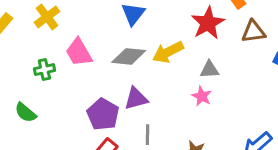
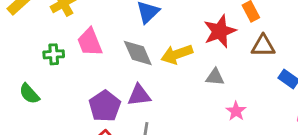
gray diamond: (129, 56) -> (138, 53), turned 52
pink star: (202, 96) -> (236, 111), moved

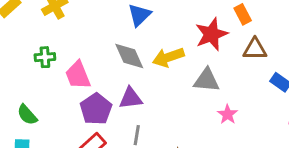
pink trapezoid: (90, 42) -> (78, 75), moved
gray triangle: (215, 77) -> (207, 80), size x1.4
green semicircle: (29, 94) -> (27, 115), moved

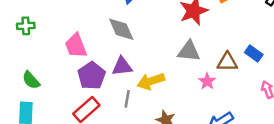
brown triangle: (255, 49) -> (227, 62), moved
green cross: (45, 57) -> (26, 26), moved
yellow arrow: (168, 57) -> (151, 81), moved

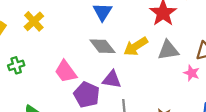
purple triangle: (122, 66) -> (112, 79), turned 30
yellow arrow: (151, 81) -> (136, 46), moved

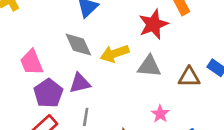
pink star: (192, 73) -> (160, 114), moved
purple triangle: (112, 79) -> (80, 83), turned -36

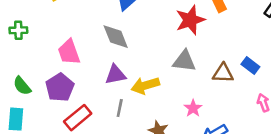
yellow arrow: (115, 54) -> (145, 85), moved
purple pentagon: (48, 93) -> (60, 87), moved

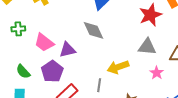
pink trapezoid: (69, 52) -> (44, 43), moved, turned -30
purple triangle: (115, 75) -> (67, 50), moved
pink star: (193, 108) -> (157, 73), moved

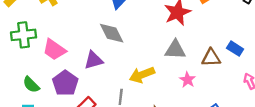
green cross: (18, 29) -> (24, 35), size x1.5
purple triangle: (67, 50) -> (94, 60), moved

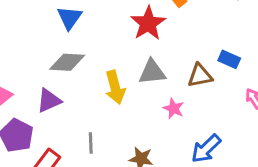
gray diamond: (112, 33) -> (67, 62), turned -52
yellow arrow: (142, 75) -> (115, 87), moved, turned -75

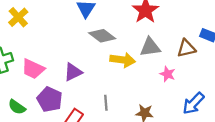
gray diamond: (67, 62) -> (102, 36), moved, turned 36
yellow arrow: (115, 87) -> (123, 60), turned -65

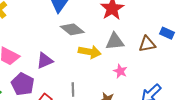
pink star: (167, 74) -> (120, 71), moved

